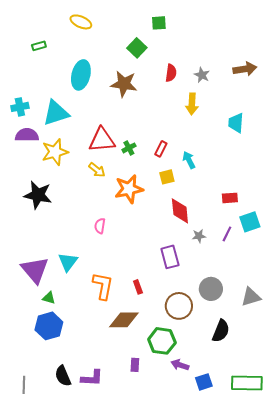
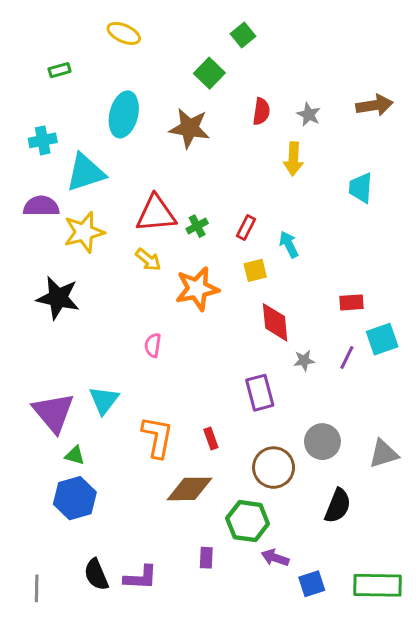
green square: (159, 23) -> (243, 35), turned -35
cyan cross: (20, 107) -> (43, 140), moved

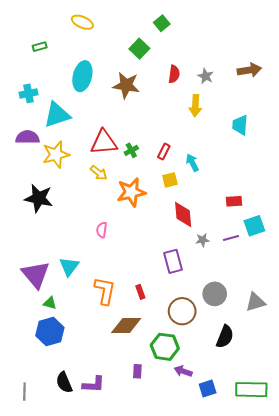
purple line: (347, 357) -> (231, 238), turned 49

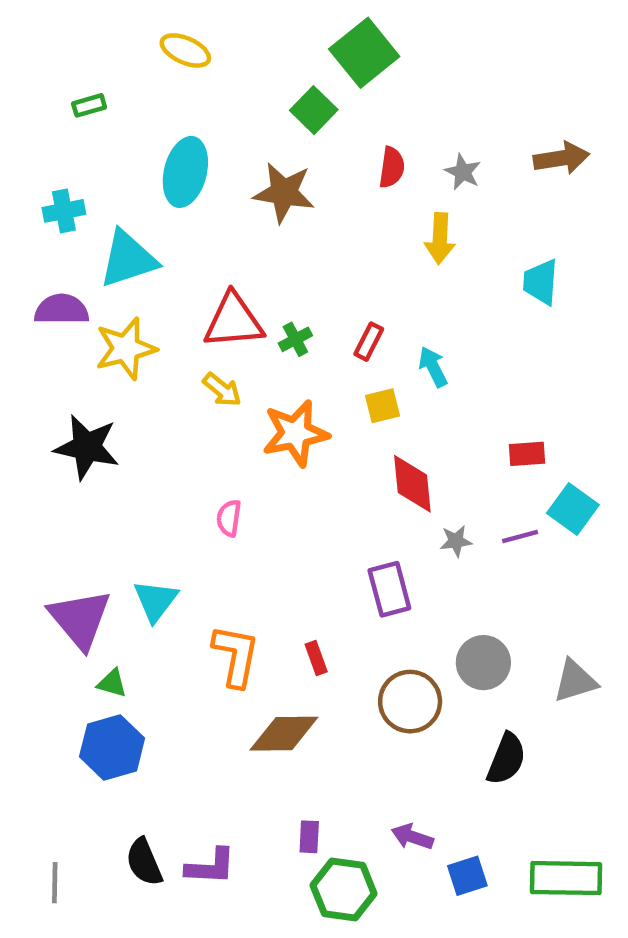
green square: (162, 23) -> (364, 53), size x1.8
cyan square: (254, 226) -> (573, 509), turned -35
green hexagon: (165, 347) -> (344, 890), moved

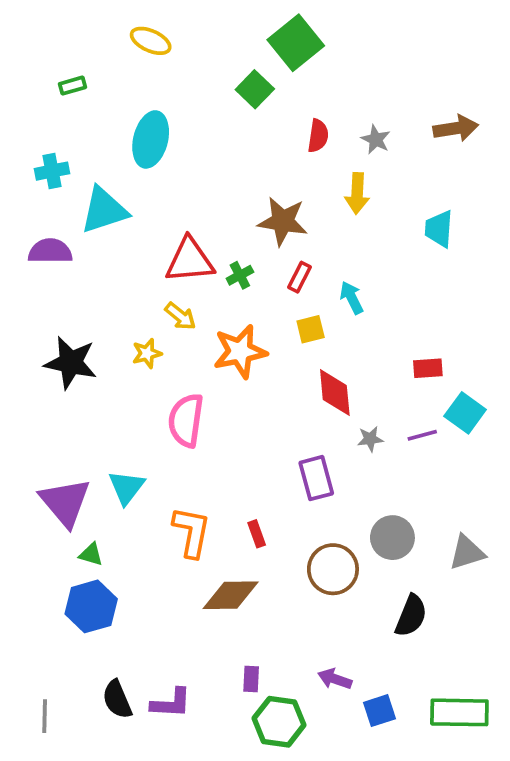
brown star: (284, 193) -> (283, 221), moved
yellow star: (126, 348) -> (147, 353), moved, size x0.6
pink semicircle: (229, 518) -> (186, 420), size x1.8

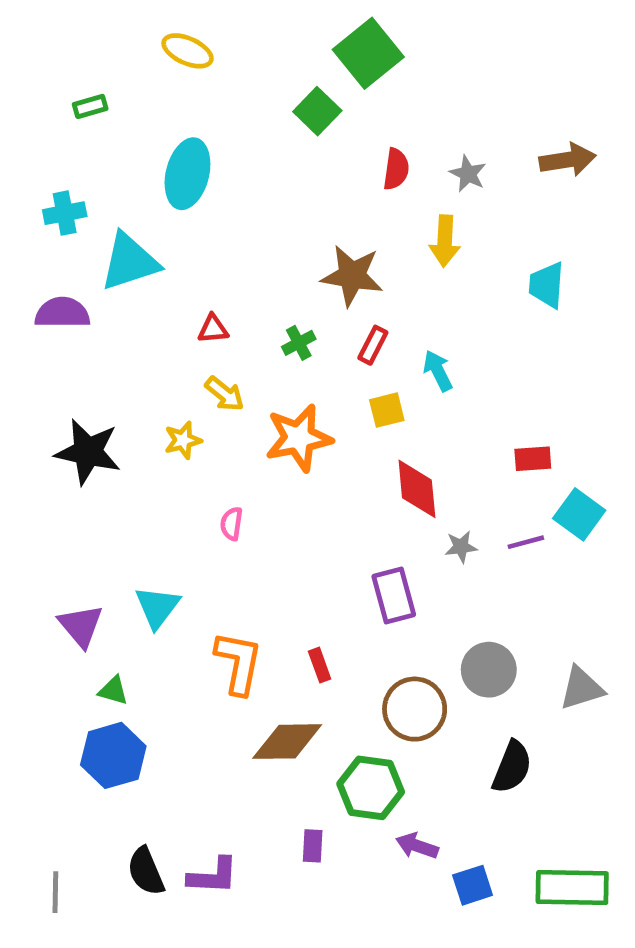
red triangle: (190, 260) -> (213, 329), moved, size x0.5
pink semicircle: (186, 420) -> (232, 524), size x0.5
purple triangle: (65, 502) -> (81, 626), size x0.7
green hexagon: (279, 722) -> (371, 788), moved

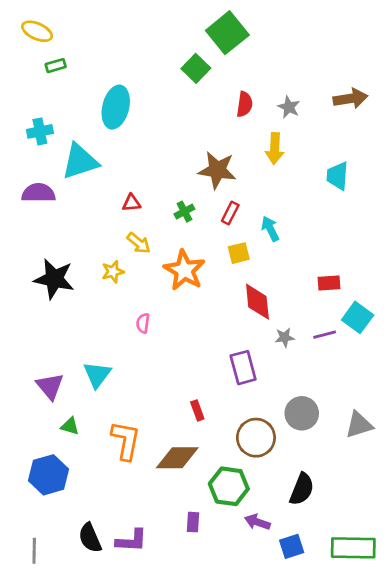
yellow ellipse: (187, 51) -> (37, 31), moved
orange star: (299, 438) -> (184, 270), turned -30
orange L-shape: (238, 663) -> (126, 440), moved
blue hexagon: (113, 755) -> (48, 475), moved
black semicircle: (512, 767) -> (302, 489), moved

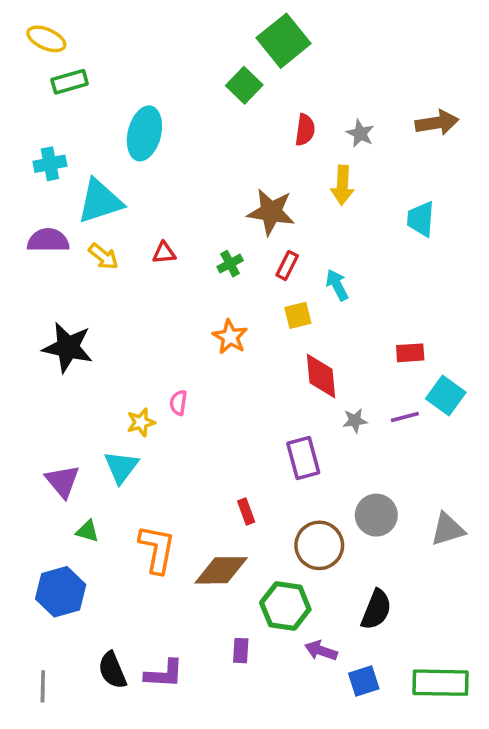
green rectangle: (56, 66) -> (70, 82), size x1.4
yellow arrow: (139, 243) -> (103, 256), moved
orange star: (184, 270) -> (230, 337), size x0.7
yellow star: (113, 272) -> (141, 422), moved

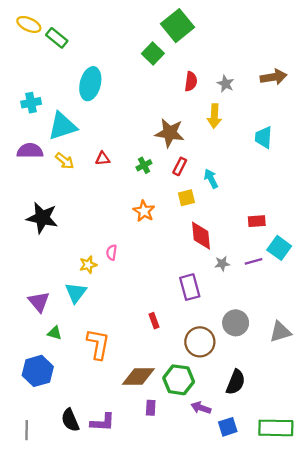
green rectangle: (70, 82) -> (57, 38), moved, turned 55
brown diamond: (221, 570) -> (138, 377), moved

